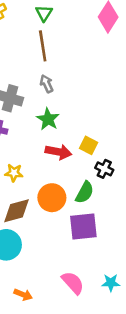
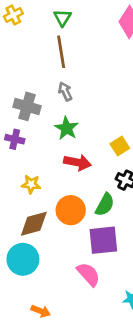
yellow square: (89, 145) -> (120, 146), moved, turned 30
pink semicircle: (73, 283) -> (88, 274), moved

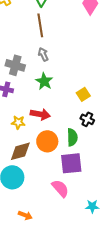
red arrow: (77, 162) -> (40, 114), moved
green semicircle: (105, 205) -> (72, 137), turned -30

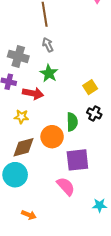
red arrow: (40, 114) -> (33, 93), moved
green semicircle: (72, 137) -> (72, 122), moved

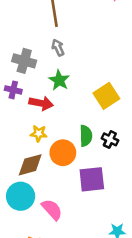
yellow square: (90, 87) -> (106, 96), size x1.5
black cross: (94, 113) -> (110, 139), moved
yellow star: (21, 117) -> (39, 133), moved
pink semicircle: (66, 186) -> (52, 210), moved

